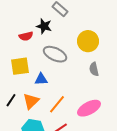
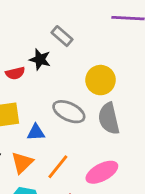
gray ellipse: (55, 54) -> (69, 112), moved
gray semicircle: (94, 69) -> (109, 119), size x1.6

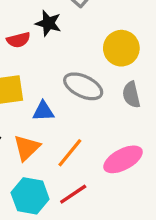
gray semicircle: (109, 119) -> (131, 95), size x0.7

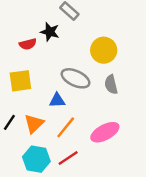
blue triangle: (43, 111) -> (57, 100), moved

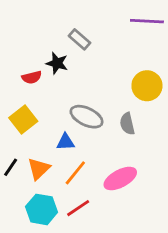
yellow circle: (104, 50) -> (147, 86), moved
yellow square: (20, 81) -> (23, 119), turned -30

